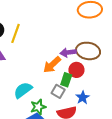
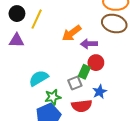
brown ellipse: (88, 51) -> (114, 24), moved
orange arrow: (52, 65) -> (72, 33), moved
gray square: (58, 91) -> (75, 83), turned 32

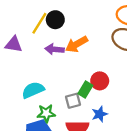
black circle: (17, 14) -> (55, 20), moved
purple arrow: (89, 44) -> (54, 49), moved

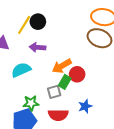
orange arrow: (77, 44) -> (62, 66), moved
cyan semicircle: (33, 90) -> (21, 70), moved
blue star: (100, 114) -> (85, 106), moved

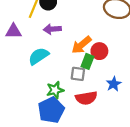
gray square: (54, 92) -> (78, 74), turned 32

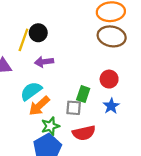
orange arrow: (81, 45) -> (39, 106), moved
red circle: (99, 51) -> (109, 79), moved
blue star: (114, 84) -> (111, 106), moved

